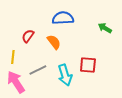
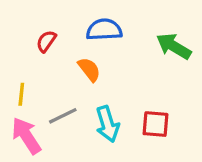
green arrow: (105, 28) -> (174, 46), size x1.5
red semicircle: (28, 36) -> (46, 41), moved
red square: (88, 65) -> (155, 124), moved

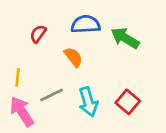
green arrow: (174, 46) -> (125, 38), moved
red square: (155, 124) -> (128, 102), turned 35

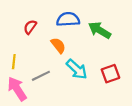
cyan arrow: (88, 102) -> (77, 69), moved, turned -30
red square: (128, 102) -> (110, 74), moved, turned 30

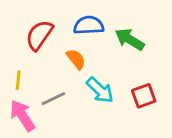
red semicircle: (30, 27) -> (39, 35), size x1.6

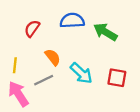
red semicircle: (39, 35) -> (32, 29), size x0.7
orange semicircle: (76, 59) -> (53, 57), moved
red square: (144, 96) -> (117, 78), turned 30

